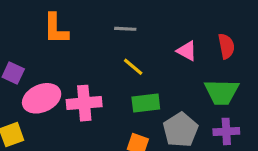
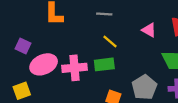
green rectangle: (146, 103) -> (104, 64), moved

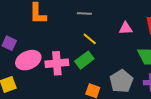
pink triangle: (149, 30) -> (126, 28), turned -32
green rectangle: (104, 64) -> (84, 60), turned -30

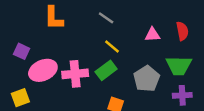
gray line: (84, 14) -> (106, 18), turned 32
gray pentagon: (121, 81) -> (147, 79), moved

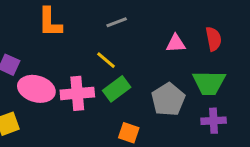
gray line: (106, 18) -> (117, 22), turned -56
yellow line: (112, 47) -> (106, 60), moved
pink ellipse: (43, 70) -> (36, 89), turned 40

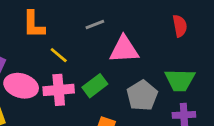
red semicircle: (214, 39) -> (180, 26), moved
pink triangle: (176, 43) -> (124, 50), moved, size x1.6
yellow line: (106, 60) -> (59, 55), moved

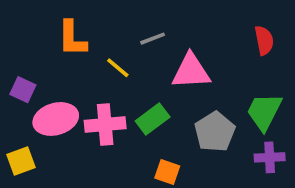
yellow line: (59, 55) -> (118, 68), moved
green trapezoid: (180, 80) -> (264, 112), turned 116
pink ellipse: (21, 86) -> (56, 119), turned -32

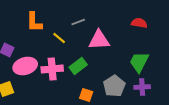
red semicircle: (264, 40) -> (139, 23), turned -70
gray pentagon: (215, 132) -> (114, 86), moved

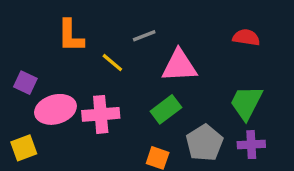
green rectangle: (78, 66) -> (166, 109), moved

